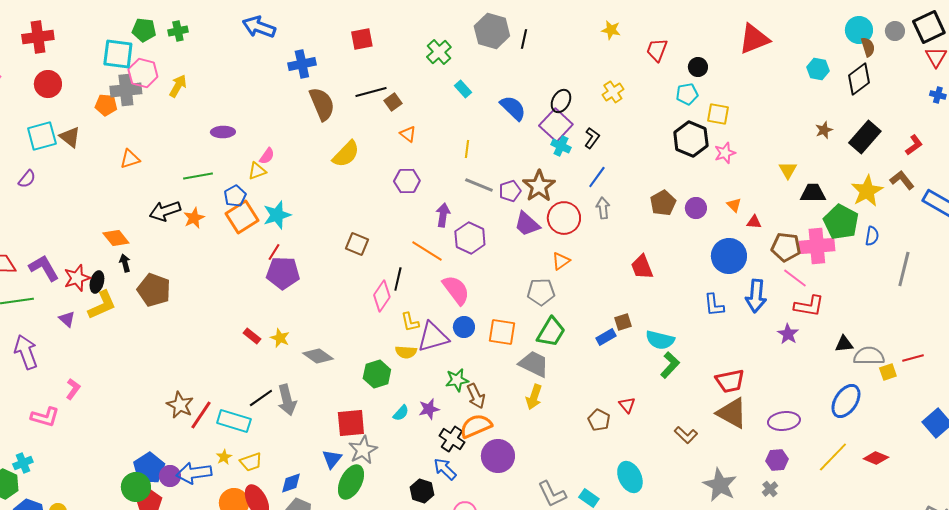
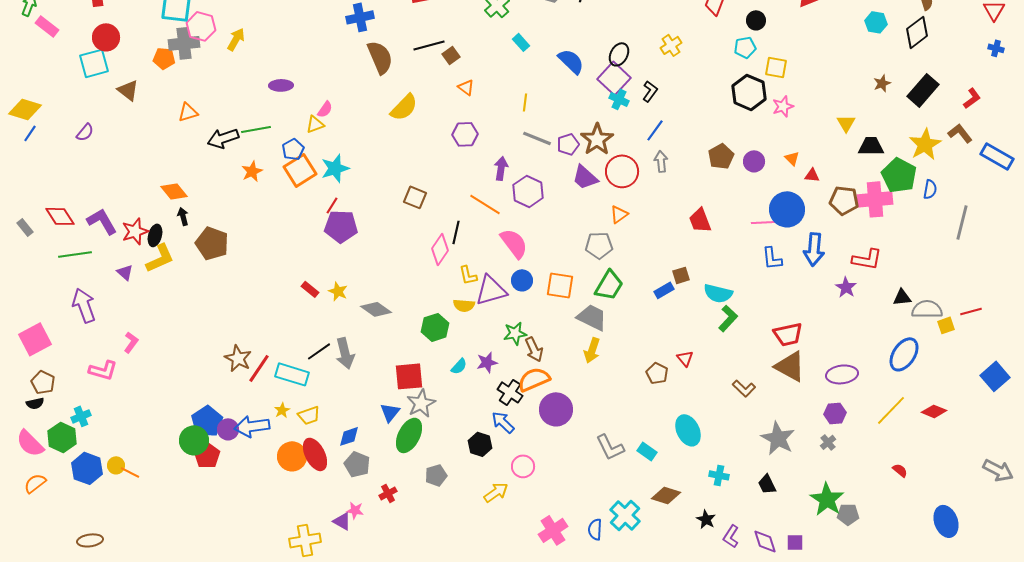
cyan square: (42, 136) -> (94, 63), moved
black arrow: (165, 211) -> (223, 138), moved
pink line: (795, 278) -> (764, 222), moved, turned -40

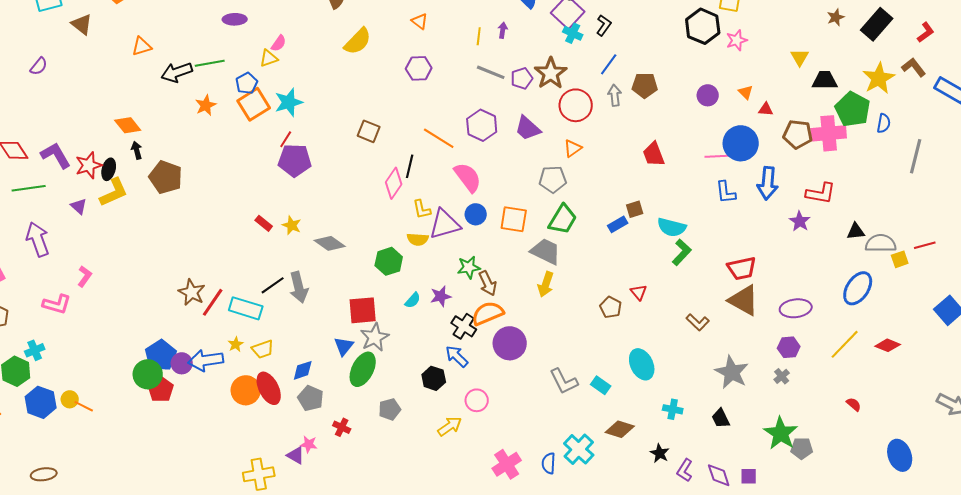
brown pentagon: (721, 156) -> (645, 85), moved, turned 30
purple arrow: (501, 168) -> (503, 30), moved, size x0.7
purple trapezoid: (585, 177) -> (528, 128), moved
red cross: (388, 493) -> (342, 427), turned -36

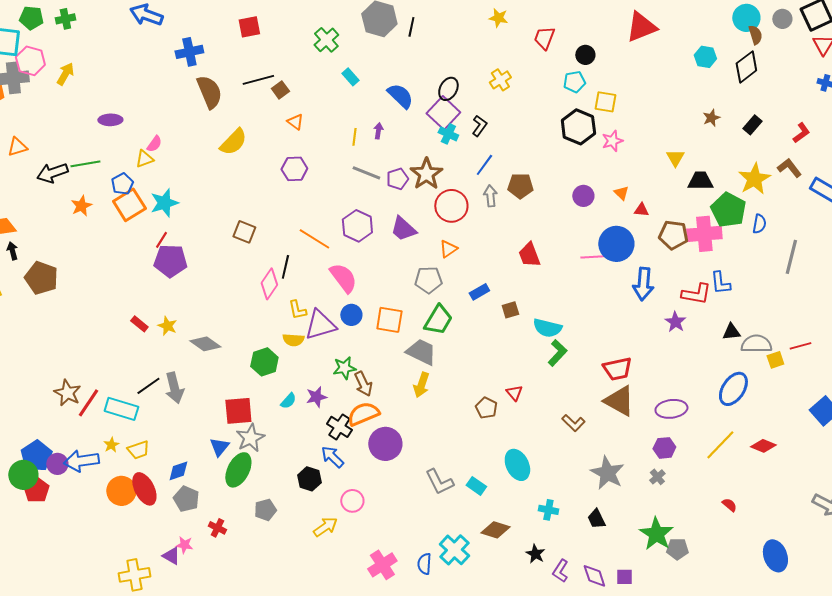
black rectangle: (877, 24) -> (752, 125), size x0.6
blue L-shape: (726, 192) -> (720, 283), moved
blue rectangle: (618, 224) -> (479, 292), moved

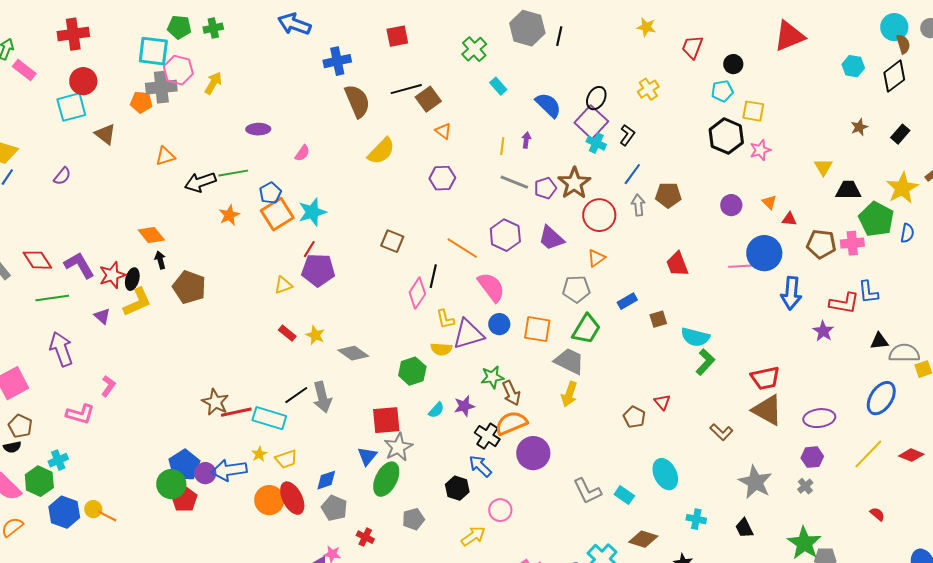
brown square: (280, 90) -> (428, 99), size x1.4
yellow triangle: (144, 159) -> (283, 285), moved
pink cross: (704, 234) -> (852, 243), size x0.7
red line: (88, 403) -> (236, 412), turned 44

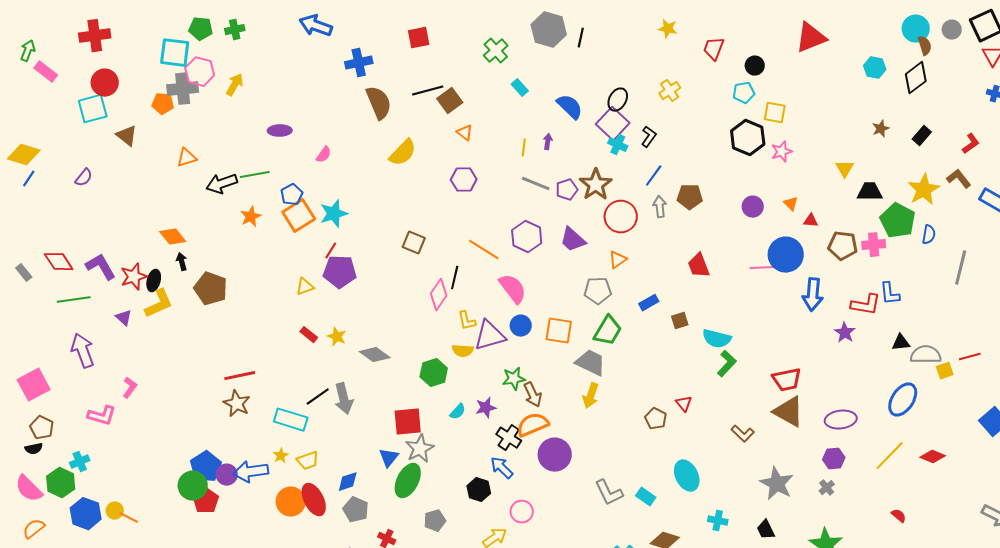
red line: (236, 412) -> (240, 376), moved

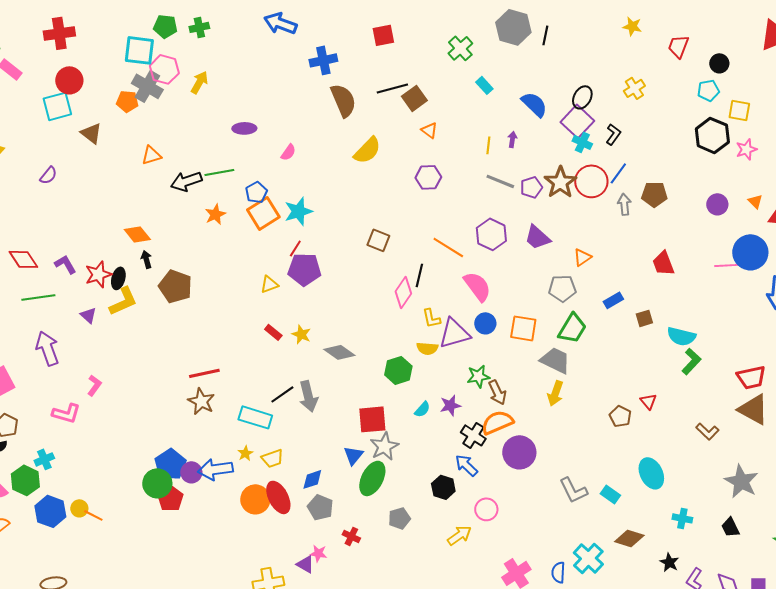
gray cross: (183, 89) -> (147, 86), turned 36
red circle: (621, 217) -> (591, 181), moved
purple L-shape: (101, 267) -> (65, 264), size x0.7

